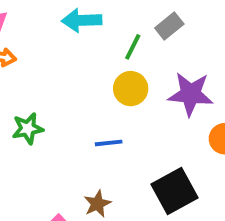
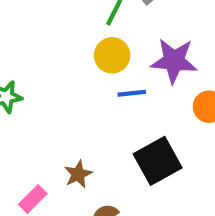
blue line: (109, 143) -> (132, 93), moved

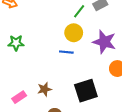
blue line: (132, 93) -> (66, 52), moved

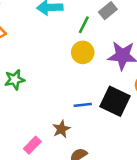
blue line: (66, 52) -> (83, 105), moved
black square: (86, 91) -> (115, 101), moved, turned -35

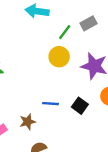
black square: (115, 101) -> (80, 106), size x0.6

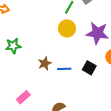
brown star: (27, 122) -> (45, 63), moved

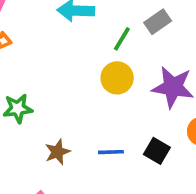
brown star: (45, 63) -> (57, 152), moved

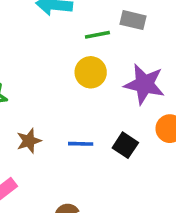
gray rectangle: (158, 22) -> (133, 20), turned 45
green line: (122, 39) -> (97, 35), turned 45

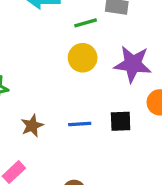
black square: (125, 145) -> (121, 121), turned -30

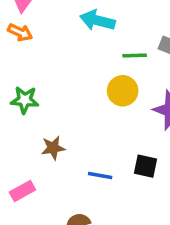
blue line: (80, 124) -> (100, 176), moved

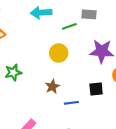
yellow circle: (123, 91) -> (59, 53), moved
brown star: (53, 148) -> (52, 87), moved

